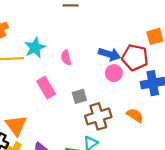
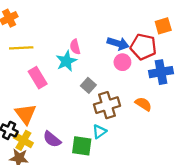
cyan star: (35, 48) -> (66, 61), moved
pink rectangle: (46, 88) -> (38, 78), moved
gray square: (79, 96) -> (88, 85), turned -32

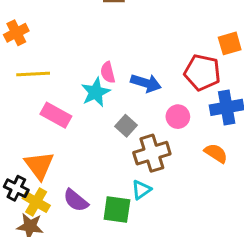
blue arrow: (118, 43) -> (146, 83), moved
pink circle: (122, 62) -> (178, 117), moved
pink rectangle: (38, 78) -> (56, 115), turned -30
orange semicircle: (143, 104) -> (216, 153), moved

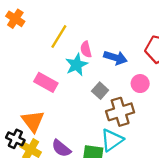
orange cross: (16, 33) -> (15, 19), turned -30
yellow line: (33, 74) -> (59, 36), moved, turned -55
cyan triangle: (141, 190) -> (112, 140), size x1.5

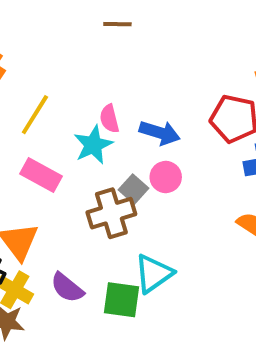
yellow line: (59, 36) -> (35, 115), moved
pink circle: (140, 84) -> (166, 177), moved
brown cross: (120, 112) -> (111, 213), moved

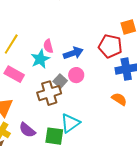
blue arrow: (160, 133) -> (73, 53), turned -36

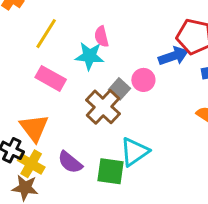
blue arrow: (73, 53) -> (173, 56), moved
cyan star: (40, 59) -> (90, 56), turned 30
brown cross: (49, 93) -> (103, 107), turned -30

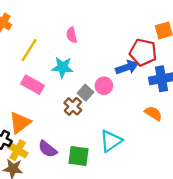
pink semicircle: (102, 37) -> (72, 35), moved
brown cross: (103, 107) -> (73, 106), size x0.7
orange triangle: (34, 128) -> (20, 123), turned 30
cyan triangle: (134, 152) -> (111, 141), moved

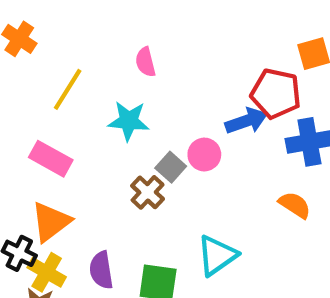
pink rectangle: (33, 85) -> (51, 159), moved
purple semicircle: (48, 149) -> (101, 270), turned 42

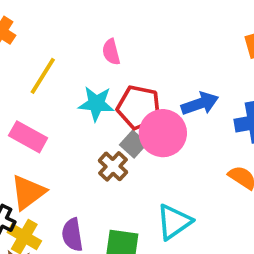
red pentagon: (276, 94) -> (139, 107), moved
pink circle: (204, 155) -> (163, 133), size x1.6

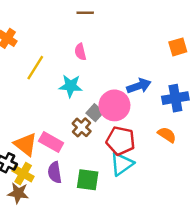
red pentagon: (139, 107) -> (121, 141), moved
pink rectangle: (28, 137) -> (51, 142), moved
orange triangle: (28, 192) -> (26, 144), turned -45

